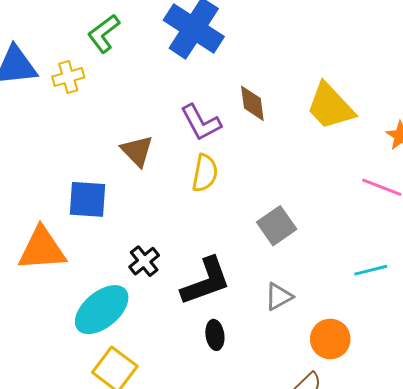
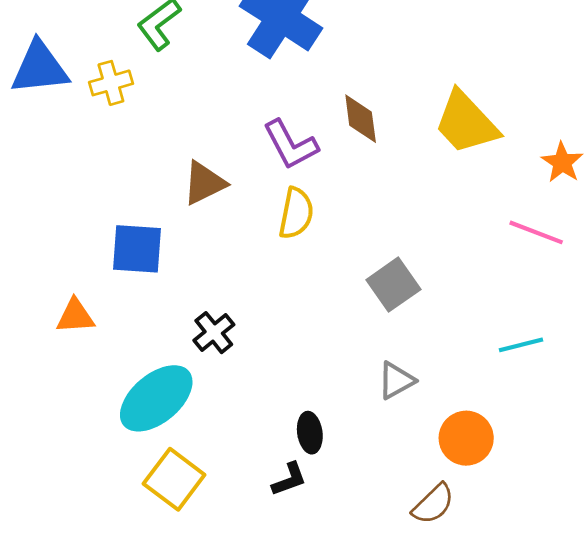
brown triangle: (137, 151) -> (204, 183), turned 48
orange triangle: (42, 249) -> (75, 316), size x0.6
black L-shape: (206, 281) -> (289, 479), moved, size x0.5

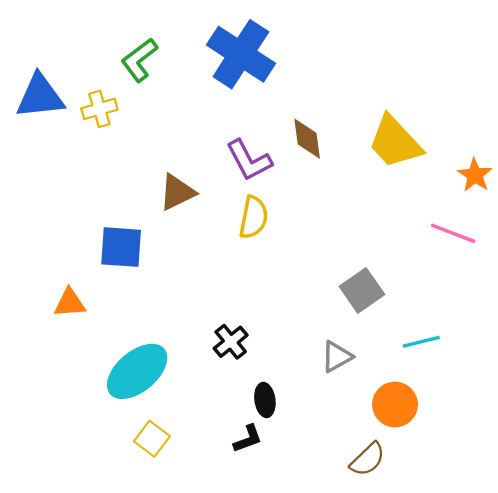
gray square: (393, 285) -> (362, 290), moved
black cross: (214, 333) -> (231, 342), moved
cyan line: (521, 345) -> (421, 342), moved
yellow square: (174, 479) -> (152, 439), size x0.7

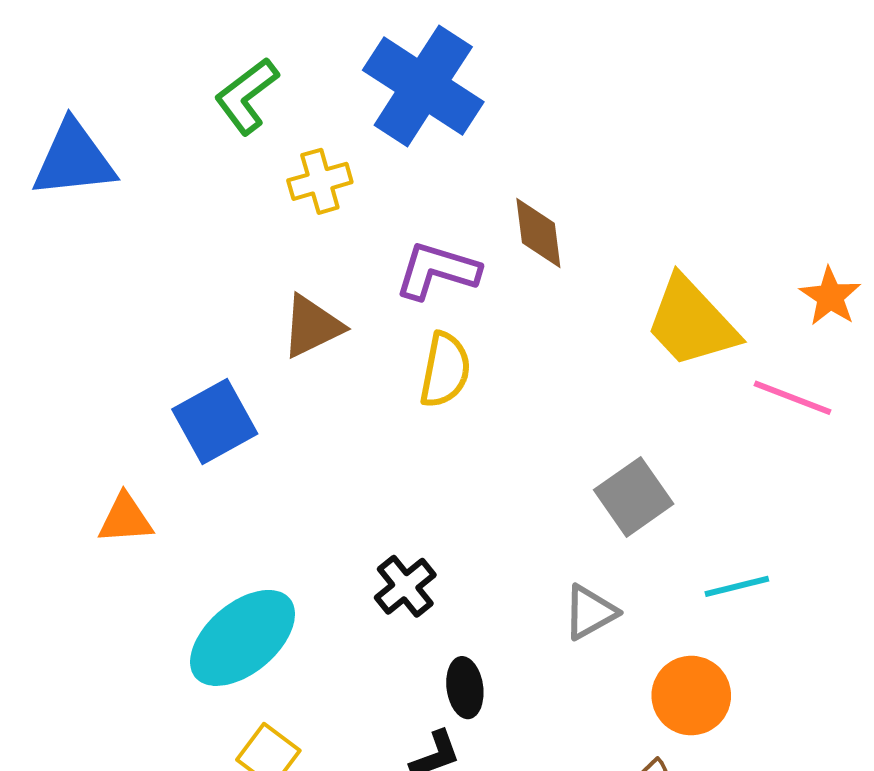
yellow cross: (99, 109) -> (320, 181), moved
yellow trapezoid: (395, 142) -> (691, 322), moved
purple L-shape: (249, 160) -> (437, 271), turned 135
blue square: (121, 247) -> (215, 422), turned -33

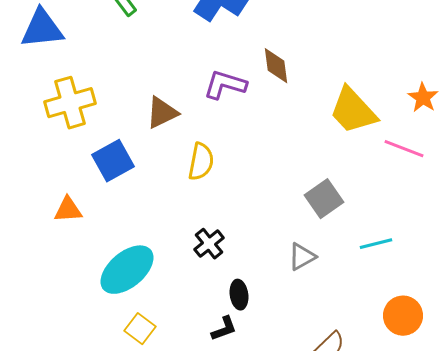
yellow cross: (320, 181) -> (70, 103), moved, size x1.6
yellow semicircle: (445, 370) -> (201, 162), moved
orange circle: (691, 696) -> (403, 316), moved

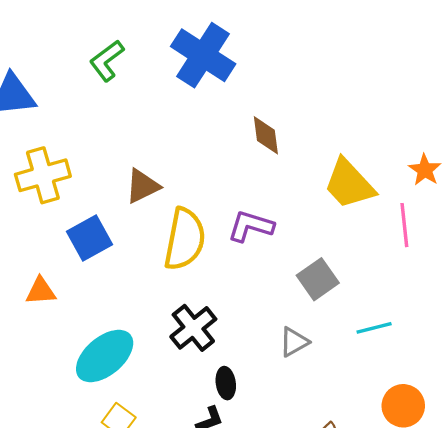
purple L-shape: (225, 85) -> (251, 226), moved
pink line: (404, 149) -> (404, 225), turned 63
yellow semicircle: (201, 162) -> (185, 239), size x1.5
black cross: (209, 244) -> (193, 328), size x1.4

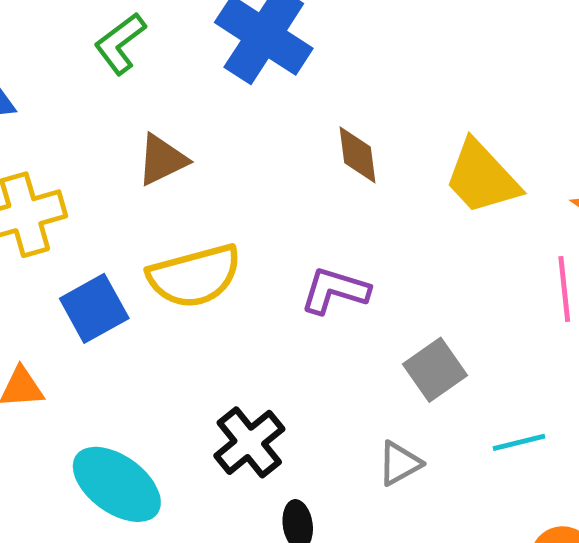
yellow trapezoid: (349, 184) -> (482, 178), moved
brown triangle: (142, 186) -> (162, 160), moved
yellow semicircle: (185, 239) -> (194, 276), moved, turned 64
cyan ellipse: (105, 356) -> (117, 484), turned 76

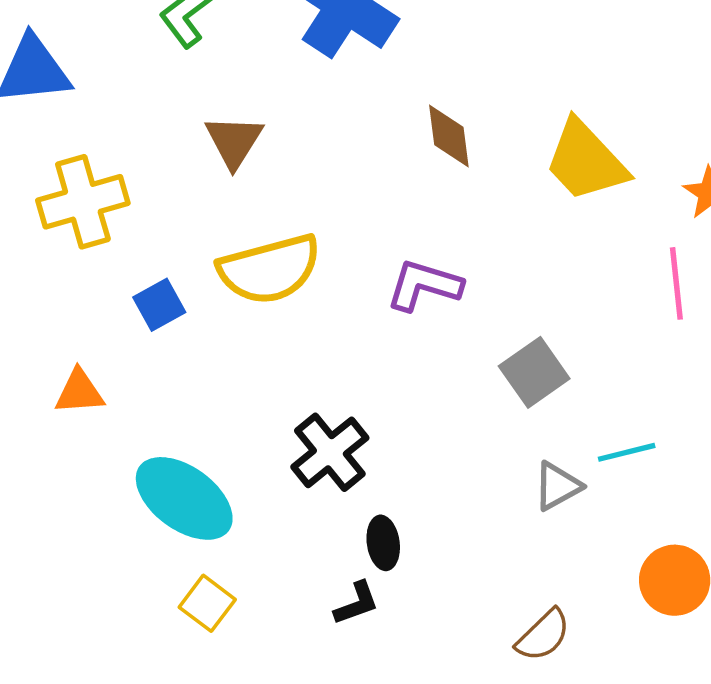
brown triangle: (162, 160) -> (234, 141), turned -32
blue square: (94, 308) -> (159, 305), size x0.7
gray triangle: (399, 463) -> (557, 486), moved

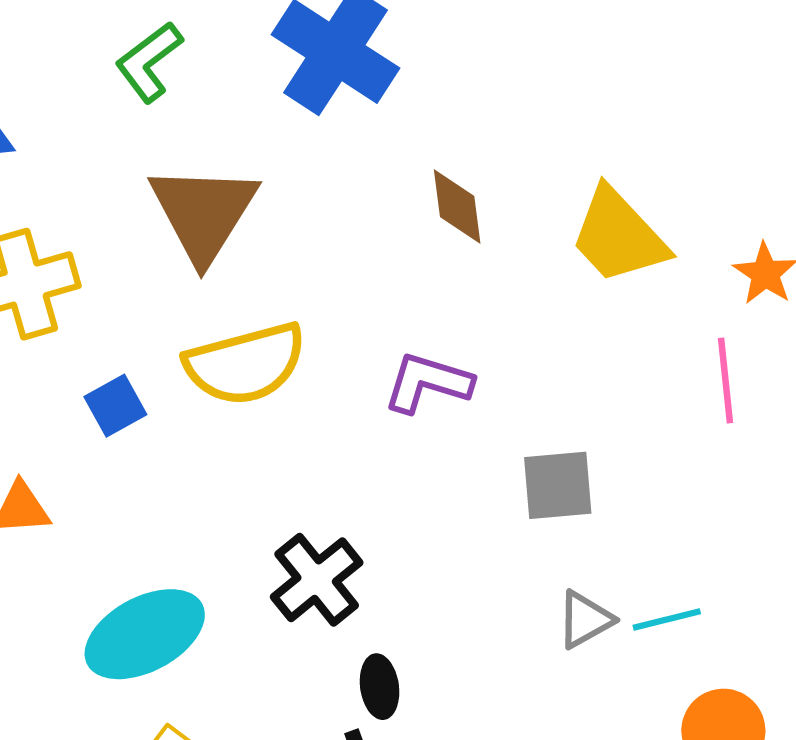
brown triangle: (234, 141) -> (203, 213), size x1.6
gray square: (534, 372) -> (558, 485), turned 30
cyan line: (627, 452) -> (667, 620), moved
cyan ellipse: (184, 498) -> (145, 634), turned -64

